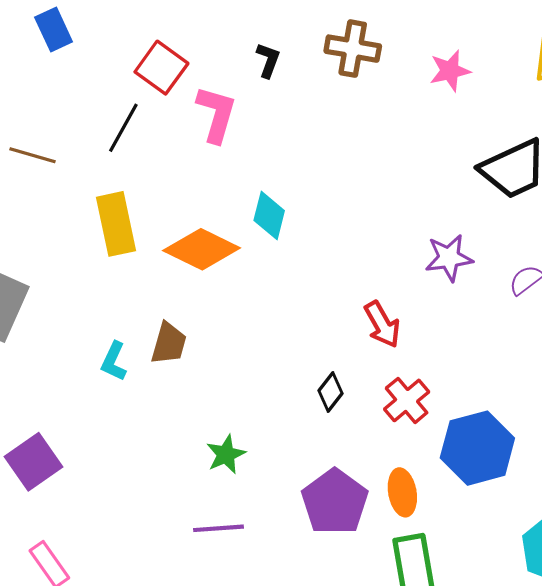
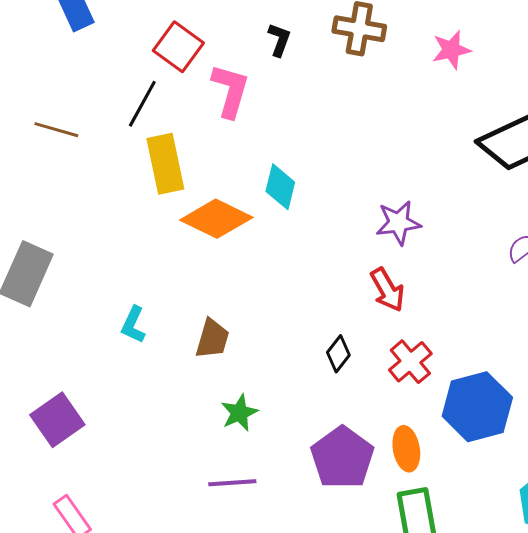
yellow rectangle: (116, 224) -> (165, 164), moved
purple star: (449, 258) -> (398, 223), moved
brown trapezoid: (169, 343) -> (212, 339), moved

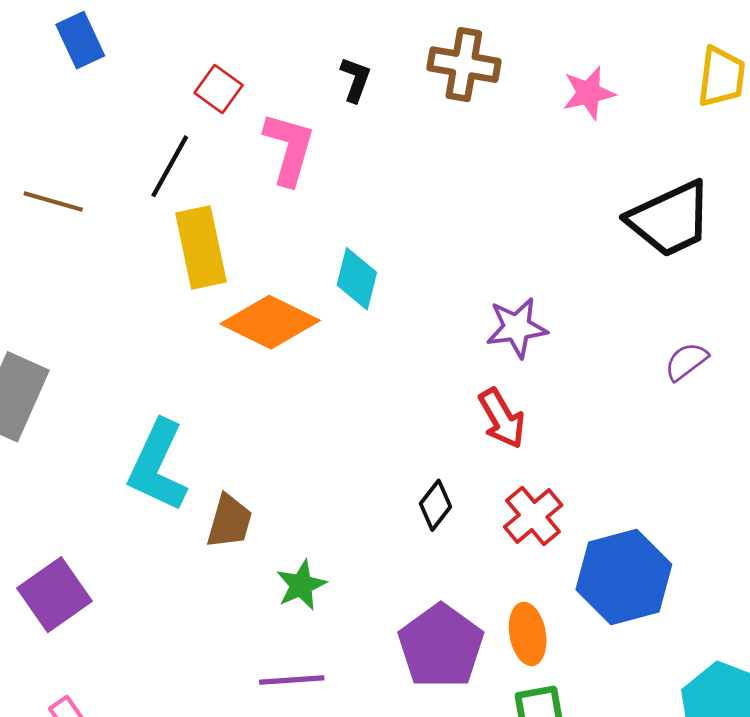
red square: (178, 47) -> (219, 89), size x0.7
cyan L-shape: (133, 325) -> (158, 466), size x1.8
brown trapezoid: (212, 339) -> (229, 521), moved

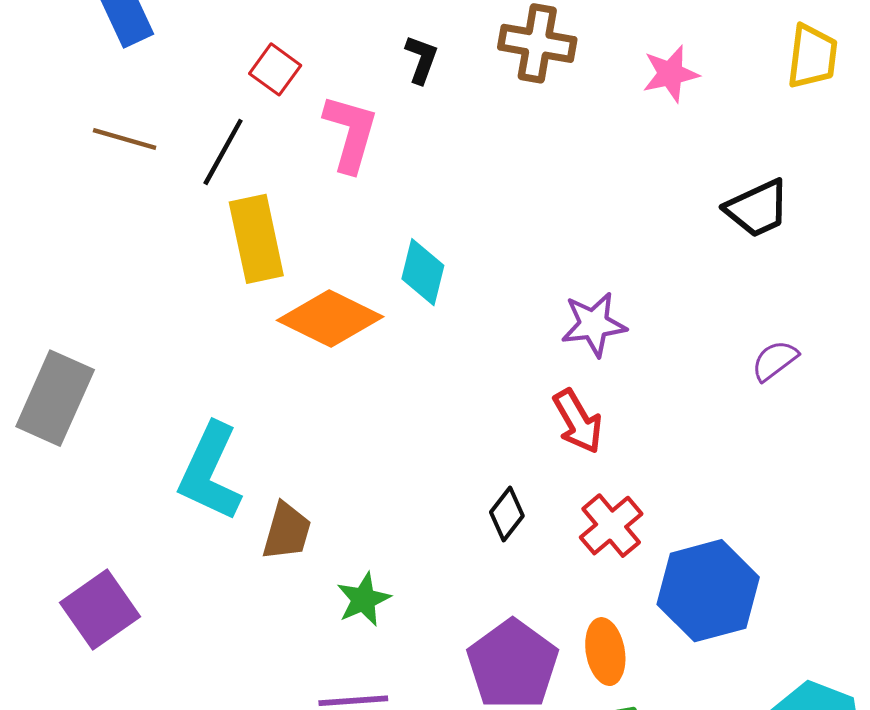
brown line: (53, 201) -> (125, 139), moved
black trapezoid: (670, 219) -> (757, 208), size x0.7

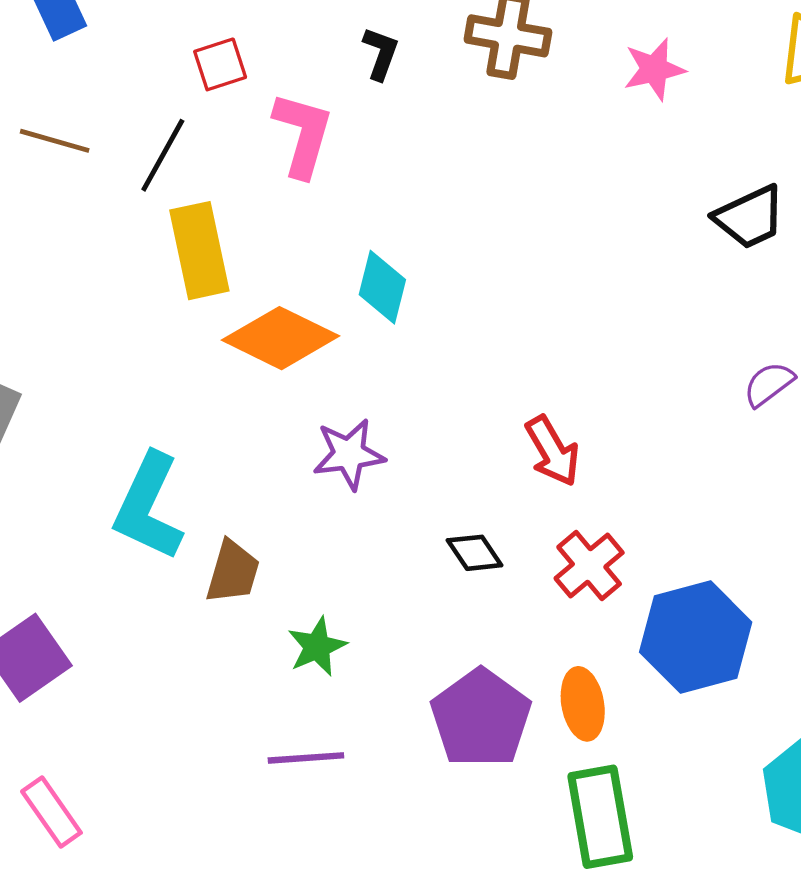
red square: (275, 69) -> (220, 64), turned 36
purple star: (594, 324) -> (349, 454), moved
black diamond: (507, 514) -> (475, 553), turned -72

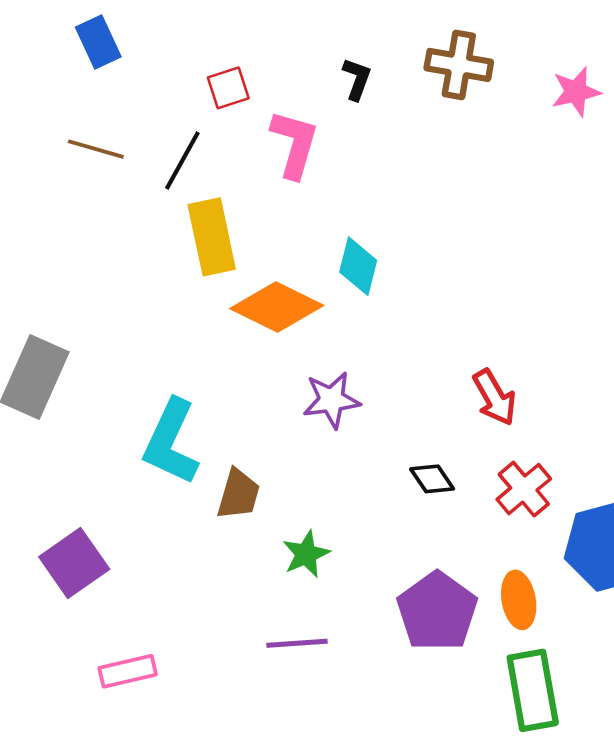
pink rectangle: (51, 812) -> (128, 671), moved, turned -68

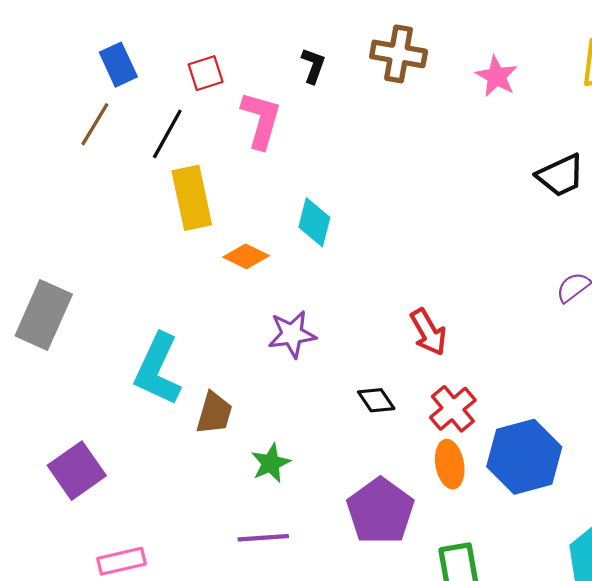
blue rectangle: (98, 42) -> (118, 65), moved
pink star: (576, 92) -> (497, 76), turned -30
brown line: (96, 149) -> (95, 124), turned -75
orange diamond: (277, 307) -> (246, 256), size x0.6
orange ellipse: (519, 600) -> (450, 464), moved

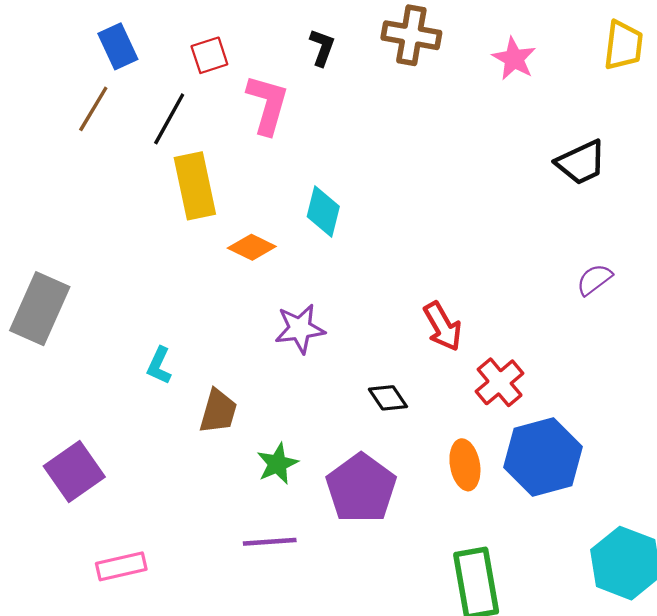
cyan L-shape: (158, 369) -> (159, 366), size x0.5
red cross: (453, 409) -> (500, 382), moved
purple pentagon: (380, 511) -> (361, 488), moved

